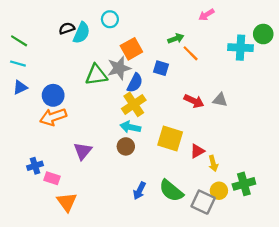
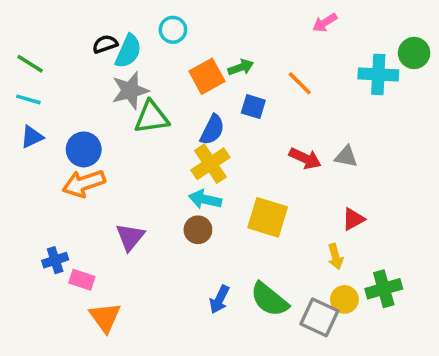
green arrow: (176, 39) -> (241, 67), moved
gray star: (119, 68) -> (130, 90), moved
red triangle: (197, 151) -> (353, 219), moved

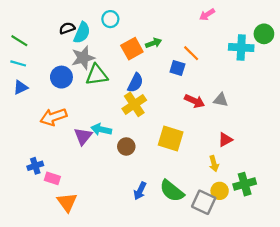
blue square: (253, 107) -> (177, 68), moved
blue circle: (84, 149) -> (61, 77), moved
cyan arrow: (205, 199) -> (101, 129), moved
purple triangle: (130, 237) -> (83, 136), moved

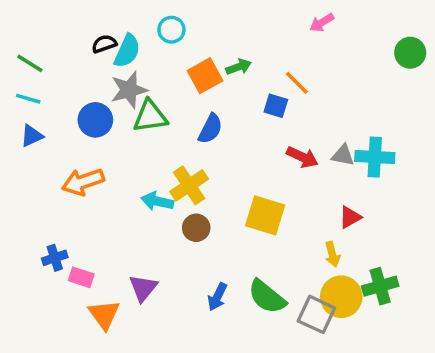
cyan cross: (241, 48) -> (375, 157), moved
yellow cross: (134, 104) -> (189, 185), moved
purple triangle: (83, 136) -> (143, 288), moved
yellow circle: (220, 191) -> (341, 297), size x1.5

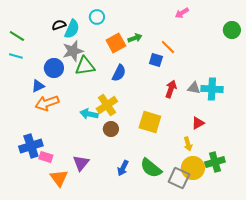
blue triangle: (32, 136) -> (38, 86), moved
red arrow: (302, 157) -> (171, 89), turned -96
blue cross: (55, 258) -> (31, 146), size x1.6

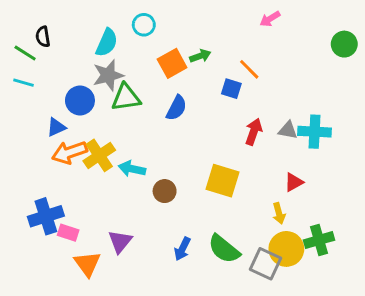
black semicircle: (59, 25) -> (43, 37), moved, turned -80
yellow cross: (107, 105) -> (99, 155), moved

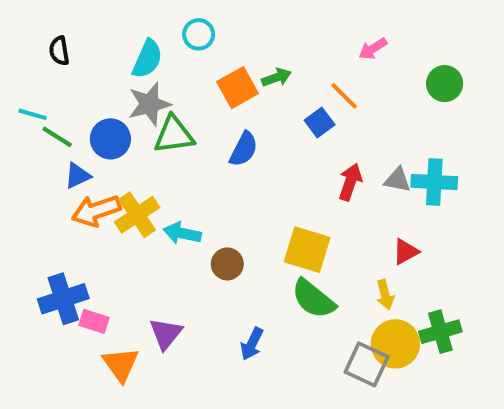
pink arrow: (270, 19) -> (373, 49), moved
green circle: (344, 44) -> (445, 84), moved
green line: (25, 53) -> (57, 137), moved
blue square: (231, 89) -> (320, 123), turned 36
green semicircle: (224, 249) -> (313, 299), moved

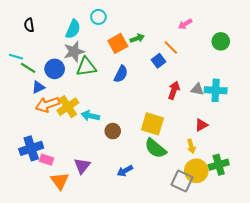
blue arrow: (252, 344) -> (125, 171), turned 35

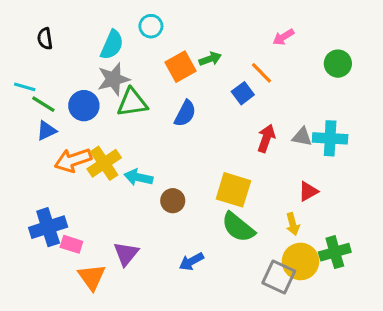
blue triangle: (38, 87) -> (46, 131), moved

